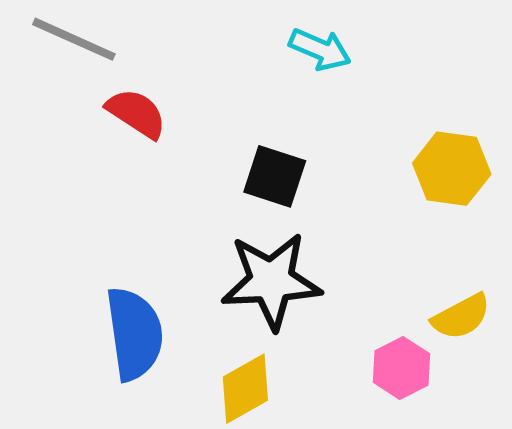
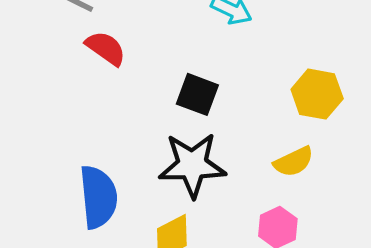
yellow semicircle: (461, 317) -> (294, 162), moved

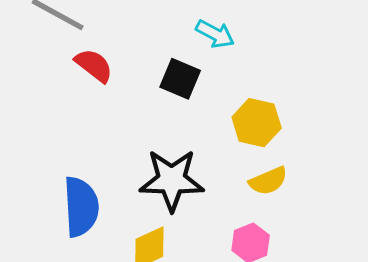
black square: (197, 94) -> (180, 79), moved
yellow hexagon: (317, 94) -> (257, 123), moved

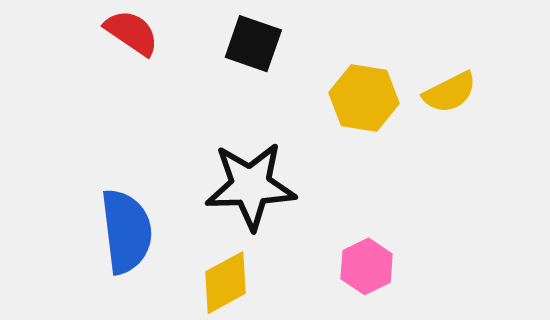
yellow semicircle: (268, 181) -> (450, 92), moved

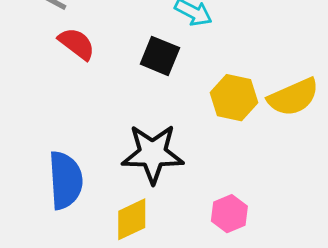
yellow semicircle: (450, 92) -> (293, 97), size x1.4

